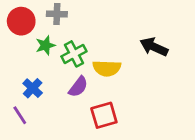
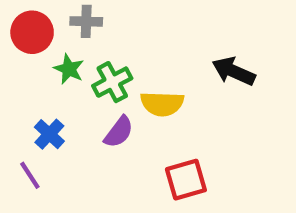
green star: (45, 45) -> (69, 69), turned -30
red square: (104, 115) -> (186, 180), moved

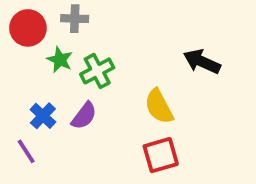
yellow semicircle: (162, 104) -> (159, 106), moved, turned 60
purple semicircle: (119, 132) -> (84, 116), moved

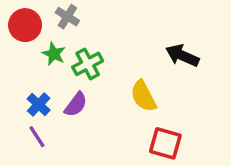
gray cross: (75, 19) -> (67, 17), turned 30
purple line: (26, 151) -> (37, 137), moved
red square: (161, 155) -> (165, 143), moved, turned 32

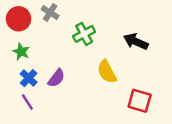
green star: (54, 54) -> (21, 52), moved
green cross: (88, 64) -> (84, 34), moved
red square: (165, 143) -> (140, 101), moved

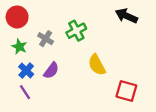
gray cross: (50, 12) -> (46, 39), moved
black arrow: (136, 41) -> (126, 16), moved

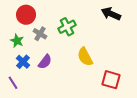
red circle: (17, 17) -> (26, 15), moved
purple line: (25, 92) -> (13, 83), moved

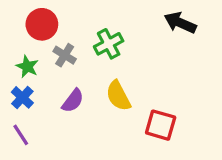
yellow semicircle: (85, 57) -> (118, 96), moved
blue cross: (23, 62) -> (22, 97), moved
red square: (111, 80) -> (161, 125), moved

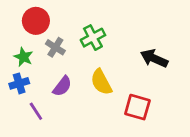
black arrow: (180, 23) -> (154, 58), moved
blue cross: (22, 97) -> (19, 83), turned 30
purple line: (21, 135) -> (36, 111), moved

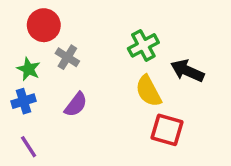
green cross: (93, 38) -> (143, 45), moved
yellow semicircle: (101, 82) -> (148, 91), moved
purple line: (36, 111) -> (29, 147), moved

